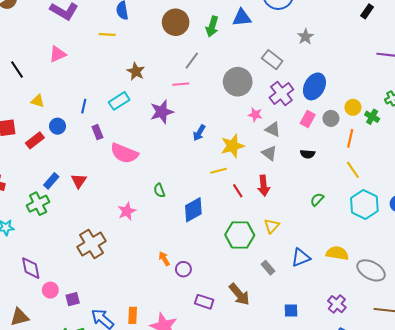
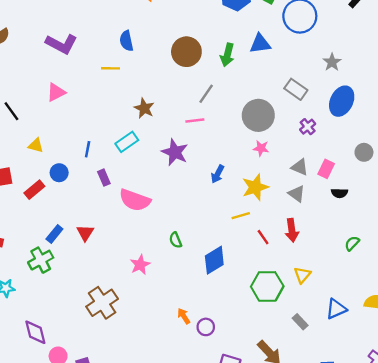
blue ellipse: (314, 86) -> (342, 101), moved
purple cross: (281, 93) -> (308, 127), size x0.6
purple star: (162, 112) -> (175, 152), turned -30
pink star: (255, 115) -> (261, 148), moved
pink rectangle: (308, 119) -> (326, 169), moved

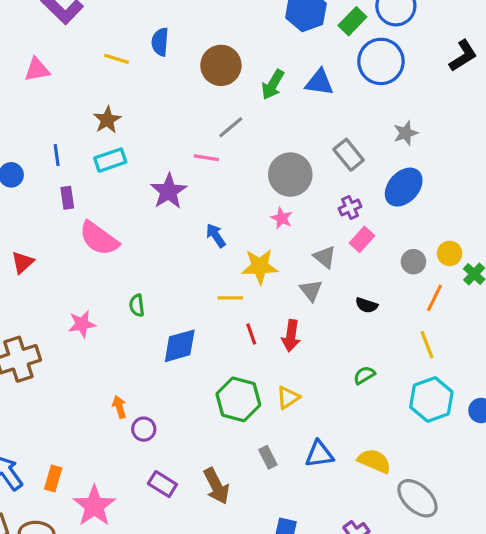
blue semicircle: (126, 41) -> (160, 42), moved
brown star: (144, 108) -> (107, 120), moved
blue line: (88, 149) -> (57, 155), turned -35
pink rectangle: (326, 169) -> (362, 239), moved
blue arrow: (218, 174) -> (216, 235), turned 102

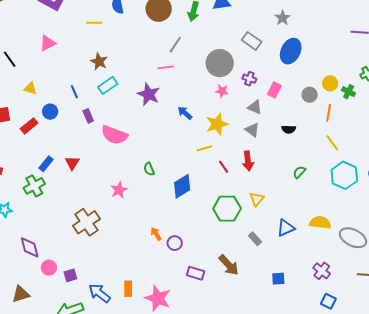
purple cross: (350, 208) -> (249, 79), moved, turned -32

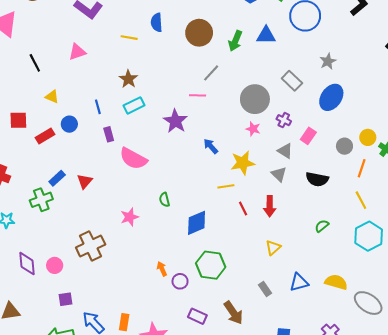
black semicircle: (289, 129) -> (317, 179), size x1.5
green hexagon: (227, 209) -> (211, 265), moved
pink circle: (49, 268) -> (55, 265), moved

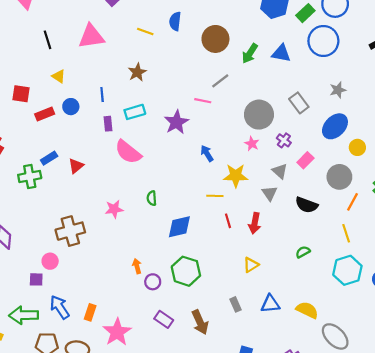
pink triangle: (77, 52) -> (91, 36), size x1.5
cyan rectangle: (134, 105) -> (135, 112), moved
yellow circle: (368, 137) -> (357, 147), moved
gray circle: (344, 146) -> (339, 177), size x1.5
pink circle: (55, 265) -> (50, 261), moved

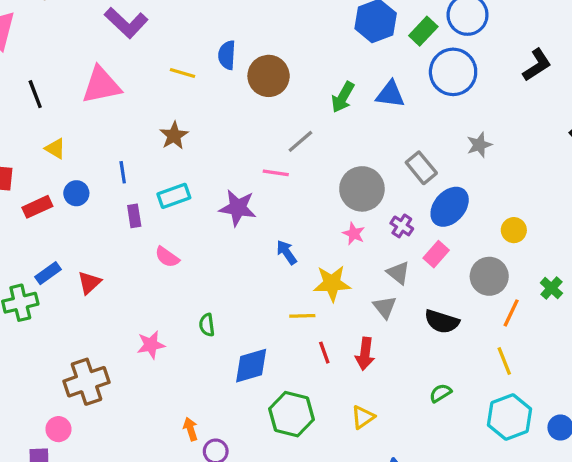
brown circle: (215, 39) -> (269, 76), moved
purple star: (176, 122) -> (238, 208), turned -30
blue ellipse: (335, 126) -> (450, 207), moved
pink semicircle: (128, 152) -> (167, 257), size x0.6
green hexagon: (186, 271) -> (291, 414), moved

